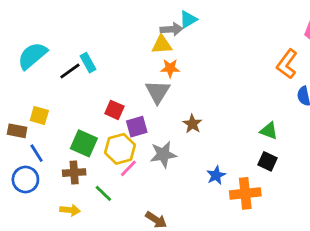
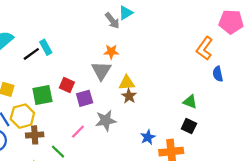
gray arrow: (172, 29) -> (112, 21), turned 56
yellow triangle: (162, 45) -> (127, 83), moved
green square: (84, 143) -> (42, 95), moved, turned -35
yellow hexagon: (120, 149) -> (22, 116), moved

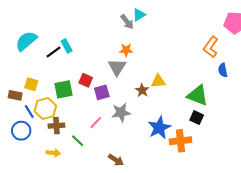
yellow triangle: (127, 83) -> (158, 81), moved
green triangle: (190, 102) -> (198, 95), size x1.6
blue star: (148, 137) -> (159, 128), size x1.6

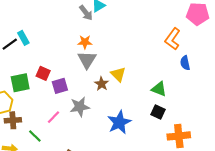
gray triangle: (117, 67) -> (87, 60), moved
yellow triangle: (158, 81) -> (118, 74), turned 49
green triangle: (198, 95) -> (159, 89), size x0.7
orange cross: (180, 141) -> (179, 136), moved

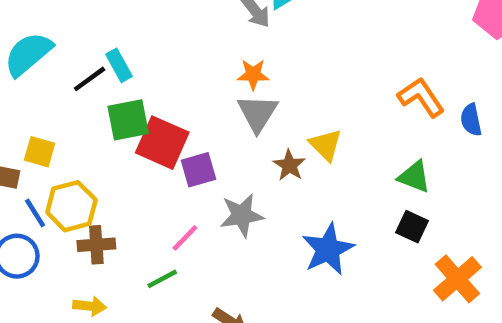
orange L-shape: (173, 39) -> (421, 97), moved, turned 110
red square: (43, 73) -> (162, 143), size x1.6
green square: (20, 83) -> (128, 120), moved
green line: (35, 136) -> (162, 279), moved, turned -72
orange cross: (179, 136) -> (457, 279), turned -35

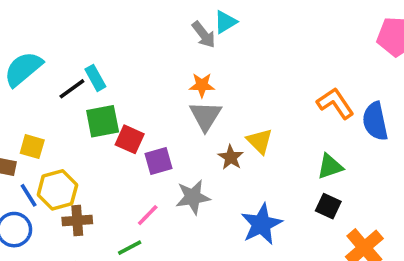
blue semicircle: (471, 120) -> (375, 121), size x1.5
red square: (162, 143) -> (130, 139), size x0.7
green triangle: (414, 177) -> (330, 166), turned -40

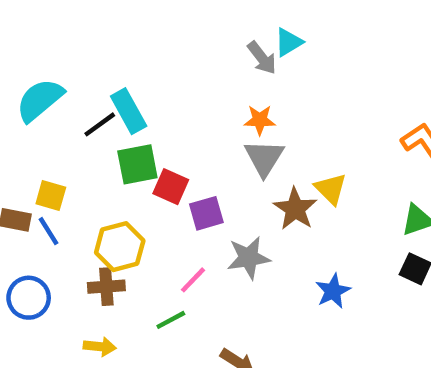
cyan rectangle: (95, 78) -> (129, 111), size x1.4
brown star: (231, 157) -> (295, 209), size x1.4
yellow hexagon: (57, 190) -> (120, 247), moved
blue line: (29, 195) -> (49, 231), moved
blue star: (261, 224) -> (333, 291), size x0.7

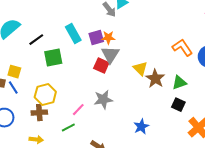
cyan rectangle: (129, 111) -> (73, 34), moved
red square: (171, 187) -> (101, 66), moved
brown star: (295, 209) -> (155, 79), moved
purple square: (206, 213) -> (96, 38), moved
blue star: (333, 291) -> (141, 127), moved

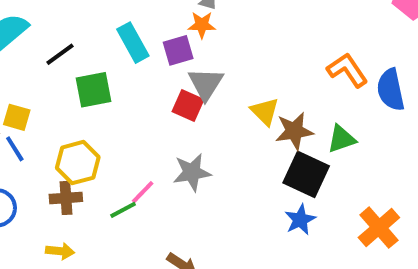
orange star: (108, 38) -> (202, 25), moved
brown star: (155, 79) -> (294, 131), turned 30
black square: (178, 105) -> (306, 174), moved, size x1.6
blue star: (141, 127) -> (300, 220), moved
green line: (68, 128) -> (123, 210), moved

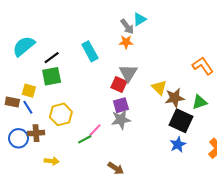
purple square: (178, 50) -> (121, 105), moved
green square: (94, 90) -> (52, 76), moved
brown cross: (66, 198) -> (36, 133), moved

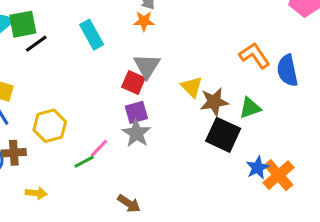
green square: (52, 76) -> (23, 24), moved
gray star: (121, 120) -> (136, 133), turned -30
blue star: (178, 144) -> (258, 168), moved

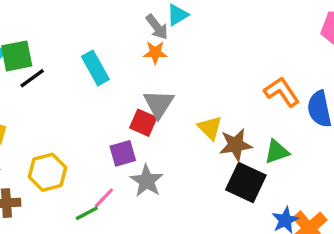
purple square: (136, 112) -> (123, 153), moved

